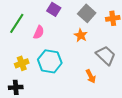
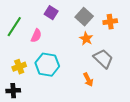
orange star: (81, 35) -> (86, 39), moved

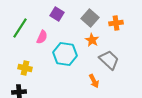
cyan hexagon: (47, 65) -> (65, 54), moved
yellow cross: (19, 67) -> (25, 68), turned 32

